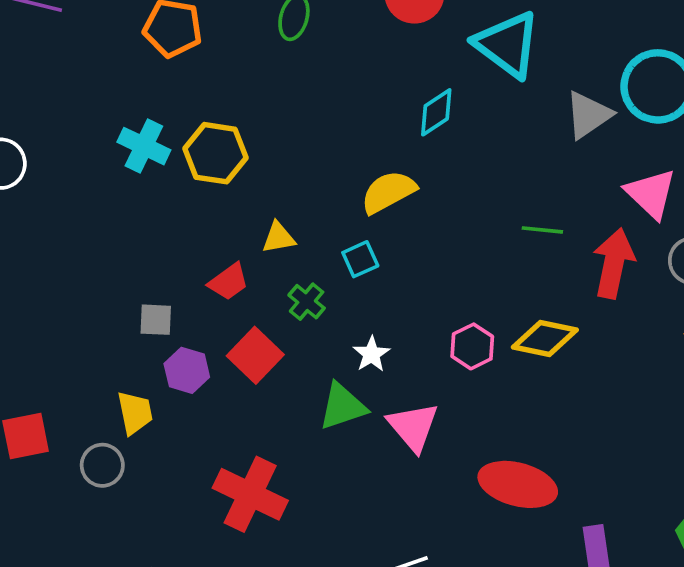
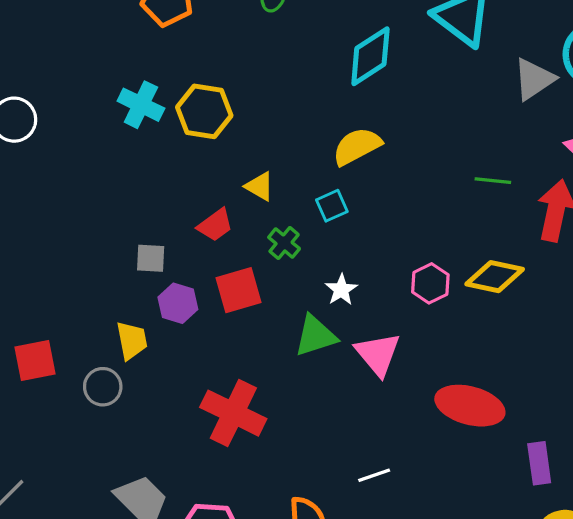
cyan diamond: (436, 112) -> (370, 56), moved, size x1.4
yellow triangle: (279, 238) -> (260, 186), turned 40
red square: (255, 355) -> (238, 290), turned 30

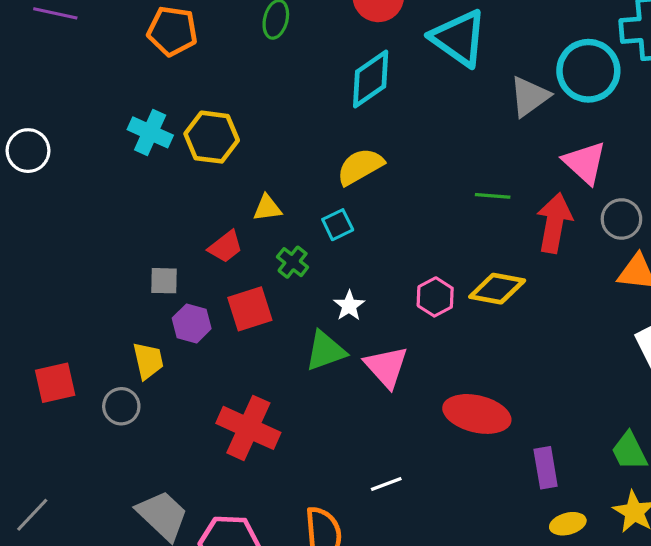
yellow triangle: (260, 186) -> (267, 208), turned -36

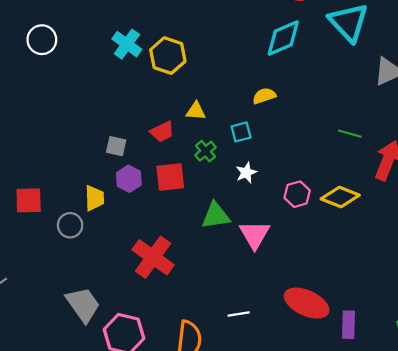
yellow semicircle: (360, 167) -> (264, 96), size x0.7
white star: (349, 306) -> (246, 173), moved
red ellipse: (477, 414) -> (307, 303), moved

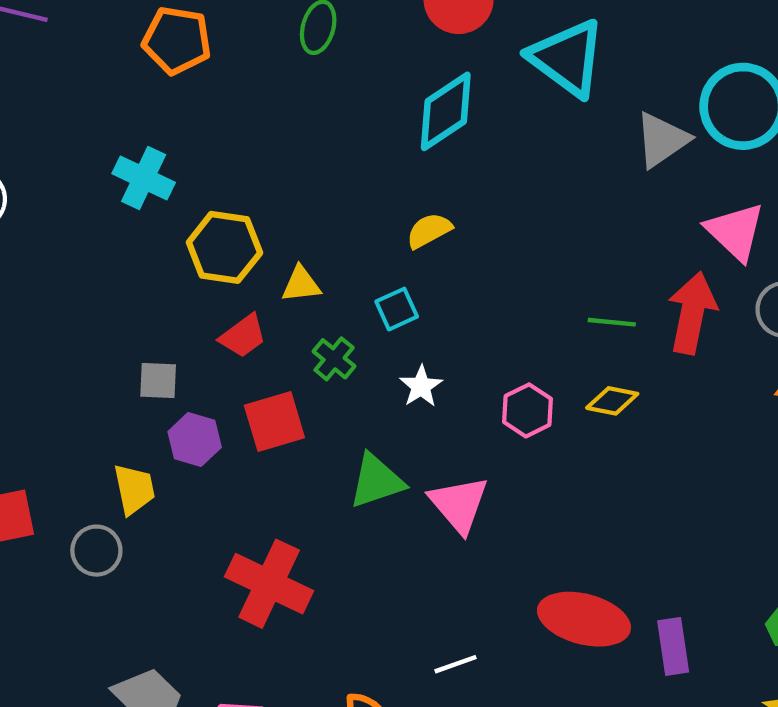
yellow hexagon: (168, 56) -> (224, 247), moved
green line: (350, 134) -> (612, 322), moved
yellow diamond: (340, 197) -> (612, 401), size x0.7

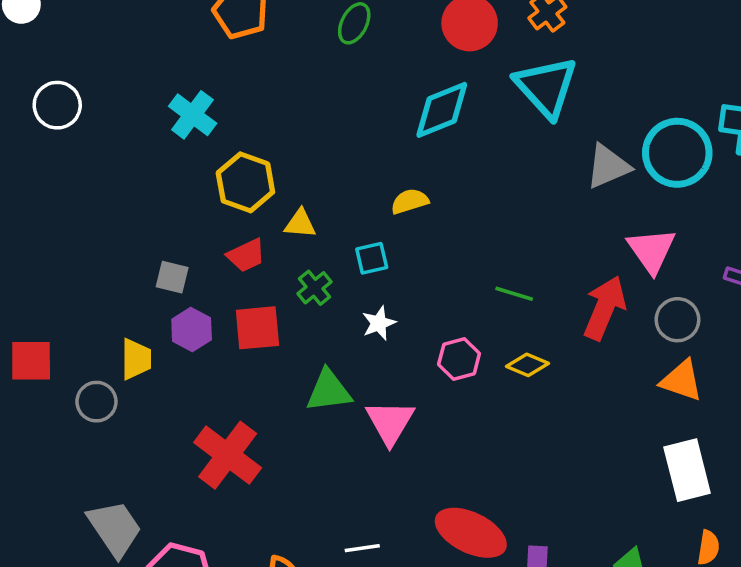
green line: (612, 322) -> (514, 294), moved

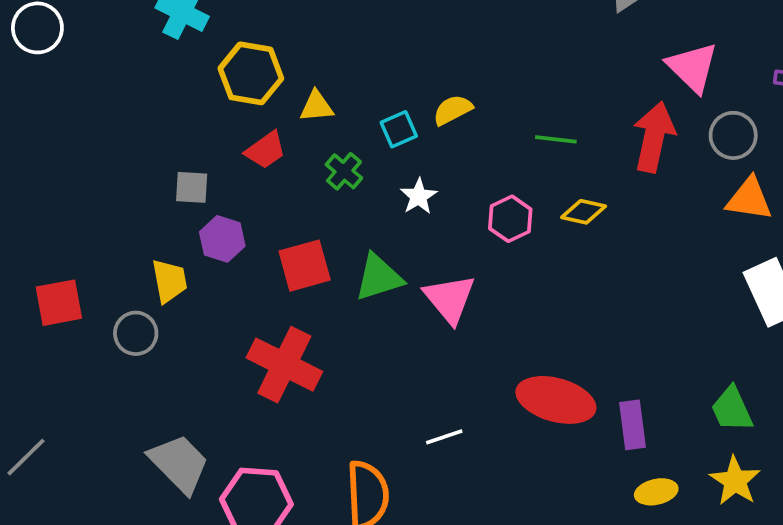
yellow semicircle: (410, 201) -> (453, 110), moved
red square: (257, 328) -> (305, 266), moved

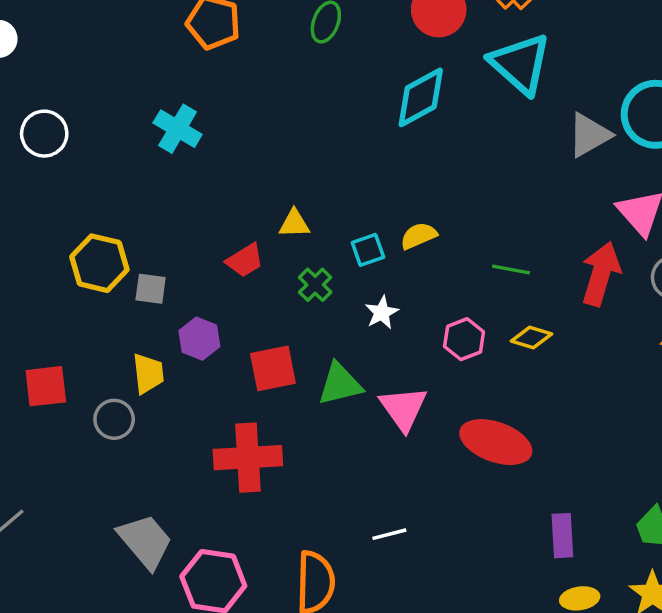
yellow hexagon: (251, 73) -> (99, 263), moved
gray square: (192, 187) -> (151, 289), moved
red cross: (284, 365) -> (248, 458), turned -34
red ellipse: (556, 400) -> (496, 442), moved

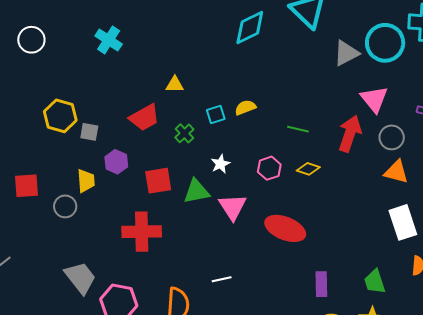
yellow triangle: (294, 224) -> (175, 85), moved
red trapezoid: (245, 260) -> (144, 118), size x1.4
white star: (382, 313) -> (220, 164), moved

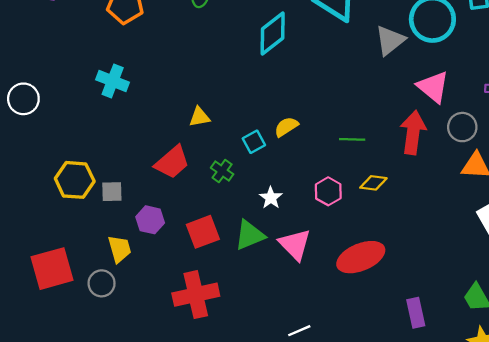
red square: (26, 186) -> (52, 269), size x1.4
red ellipse: (285, 228) -> (361, 257), turned -33

